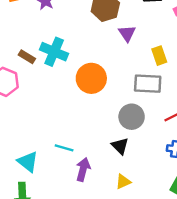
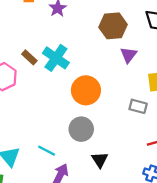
gray rectangle: (148, 84) -> (138, 106), size x0.7
gray circle: (132, 117) -> (81, 129), moved

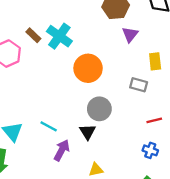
gray circle: (81, 129) -> (99, 109), moved
black triangle: (100, 160) -> (88, 132), moved

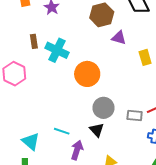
purple triangle: (130, 34) -> (119, 38), turned -42
brown rectangle: (33, 35) -> (34, 41), moved, turned 48
gray rectangle: (139, 85) -> (135, 116), moved

